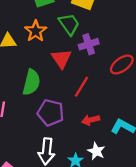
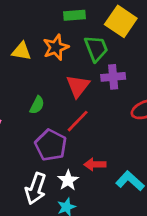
green semicircle: (31, 82) -> (37, 105), size x0.6
red line: (81, 87) -> (78, 121), moved
white star: (96, 151) -> (68, 180), moved

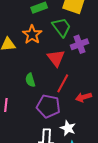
green semicircle: (37, 105) -> (30, 80), turned 152
red arrow: (95, 164) -> (84, 97), moved

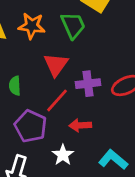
orange star: (32, 35) -> (32, 26), turned 30
purple cross: (80, 44) -> (88, 84), moved
white star: (68, 128) -> (63, 155), moved

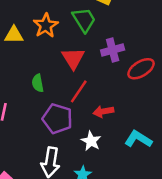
orange star: (32, 26) -> (46, 25), turned -30
purple cross: (88, 84) -> (113, 50), moved

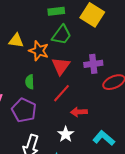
green trapezoid: (84, 20) -> (62, 35), moved, turned 60
orange star: (46, 25) -> (39, 51), moved, turned -30
purple pentagon: (57, 119) -> (24, 110), moved

